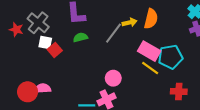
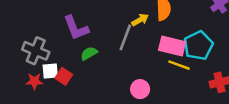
red star: (16, 30) -> (34, 81), moved

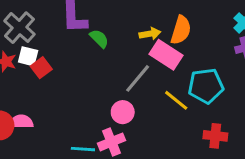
gray line: (125, 37) -> (138, 78), moved
pink rectangle: (172, 46) -> (166, 55), moved
green semicircle: (89, 53) -> (99, 38), moved, turned 56

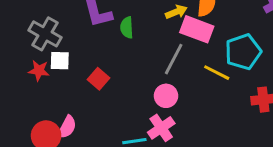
green semicircle: (99, 38) -> (127, 28), turned -126
red square: (41, 68) -> (98, 79), moved
pink semicircle: (21, 122) -> (67, 127), turned 130

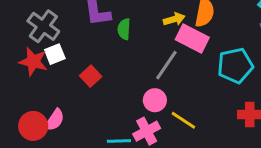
white square: (60, 61) -> (55, 54), turned -30
red star: (39, 71) -> (33, 62), size x1.4
yellow line: (217, 73) -> (183, 120), moved

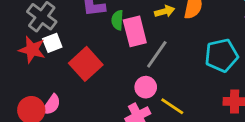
pink rectangle: (192, 38) -> (135, 31), moved, turned 48
red square: (91, 76) -> (86, 64), size x1.6

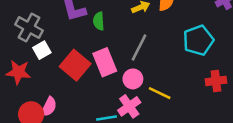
pink rectangle: (135, 31) -> (105, 62), moved
red star: (32, 50) -> (18, 72), moved

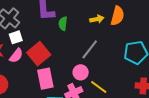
pink rectangle: (105, 62) -> (45, 79), moved
pink semicircle: (49, 107) -> (16, 56), moved

